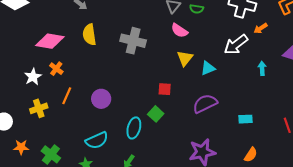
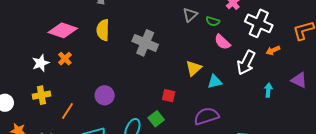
pink semicircle: (179, 31) -> (222, 42), moved
white arrow: (236, 45) -> (246, 63), turned -35
orange line: (67, 96) -> (67, 111), moved

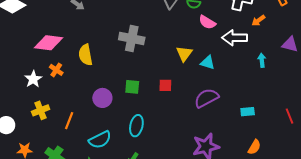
yellow semicircle: (103, 30) -> (85, 55), moved
white arrow: (246, 63) -> (235, 38), turned 75
cyan triangle: (215, 82) -> (208, 63), turned 42
green square: (156, 119) -> (132, 87), moved, turned -35

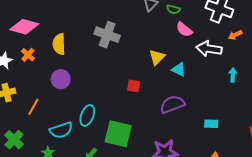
green square: (132, 87) -> (118, 134), moved, size x1.8
purple circle: (102, 98) -> (61, 79), moved
cyan ellipse: (136, 126) -> (87, 115), moved

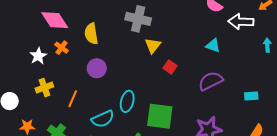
pink diamond: (24, 27) -> (55, 20), turned 48
yellow triangle: (157, 57) -> (153, 46), moved
red square: (134, 86) -> (170, 67), turned 32

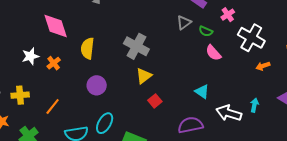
white arrow: (241, 22) -> (229, 113), moved
orange cross: (62, 48) -> (54, 63), moved
purple circle: (97, 68) -> (97, 85), moved
yellow cross: (44, 88) -> (20, 95), moved

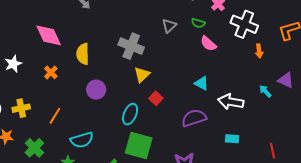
gray triangle: (184, 23) -> (169, 26), moved
white star: (30, 56) -> (13, 64), moved
orange arrow: (263, 66) -> (259, 51), turned -72
cyan arrow: (254, 105) -> (265, 91), moved, turned -48
cyan ellipse: (105, 123) -> (130, 114), moved

